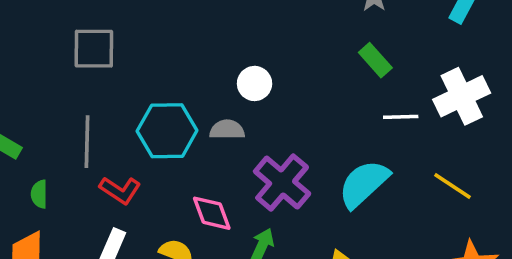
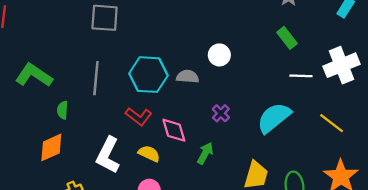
white circle: (255, 83) -> (219, 55), moved
purple cross: (282, 182) -> (221, 113), size x0.5
red L-shape: (120, 190) -> (139, 116), moved

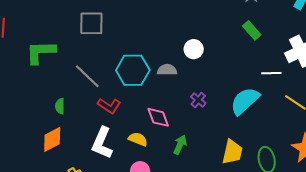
green L-shape: (34, 75) -> (41, 52), moved, turned -32
white line: (301, 76) -> (271, 73), moved
gray line: (96, 78) -> (87, 76), turned -48
red L-shape: (139, 116) -> (109, 106), moved
green arrow: (205, 153) -> (180, 145), moved

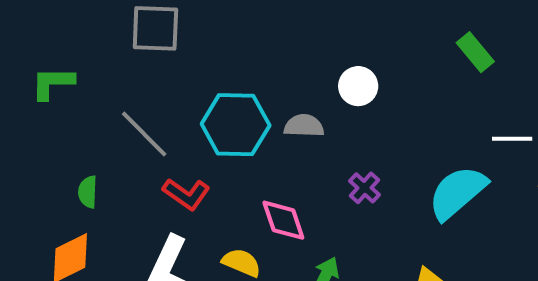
green L-shape: (41, 52) -> (53, 83), size x0.7

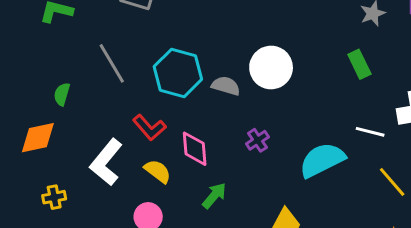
white circle: (358, 86) -> (271, 68), size x1.5
red L-shape: (186, 194) -> (149, 127), moved

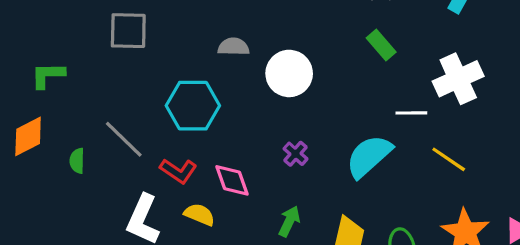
gray line: (112, 63) -> (124, 139), moved
gray semicircle: (226, 86) -> (234, 47), moved
orange diamond: (38, 138) -> (28, 136), moved
green arrow: (214, 196) -> (289, 221), moved

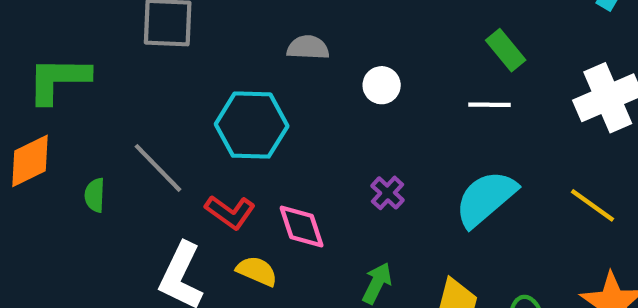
white circle: (289, 73) -> (382, 85), size x0.6
green L-shape: (48, 75) -> (58, 80), size x1.4
white line: (411, 113) -> (490, 105), moved

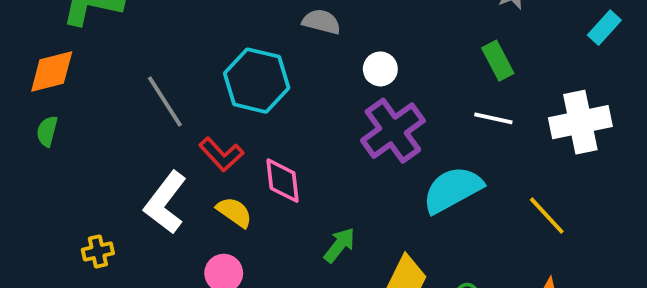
white line: (490, 105) -> (493, 118), moved
purple cross: (388, 193) -> (393, 131), moved, size x2.0
green semicircle: (95, 195) -> (47, 131), moved

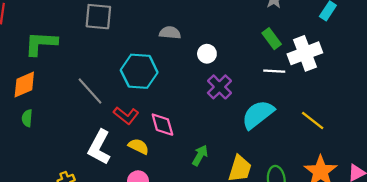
white cross: (580, 122) -> (305, 53), moved
purple cross: (393, 131) -> (219, 87), size x0.7

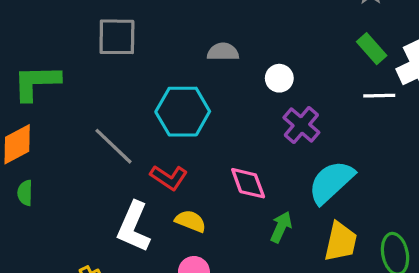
cyan semicircle: (258, 114) -> (331, 182), moved
pink diamond: (162, 125) -> (248, 183), moved

